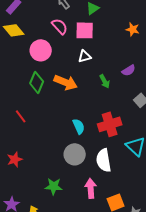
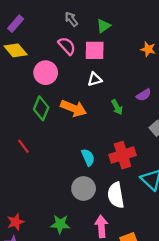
red star: (15, 159) -> (16, 222), moved

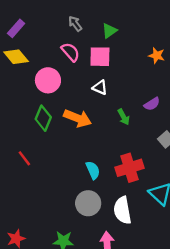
white triangle: (95, 79) -> (100, 87), turned 40

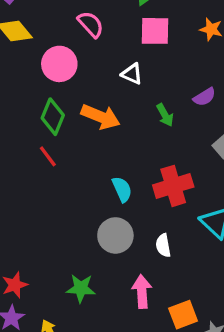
pink square: (100, 57) -> (155, 31), moved
red line: (24, 158) -> (48, 156), moved
white semicircle: (122, 210) -> (163, 245), size x0.6

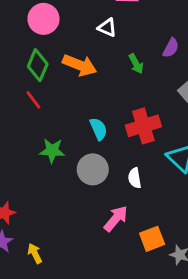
purple semicircle: (205, 97) -> (171, 48), turned -30
green star: (81, 288) -> (52, 151), moved
pink arrow: (142, 292) -> (116, 219), turned 44

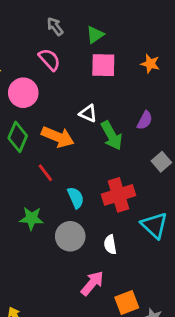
white triangle: (107, 28) -> (88, 113), moved
green arrow: (136, 64) -> (112, 136), size x1.5
red line: (33, 100) -> (45, 173), moved

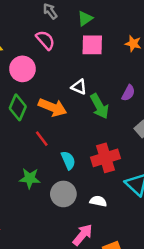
white semicircle: (110, 245) -> (98, 201), turned 112

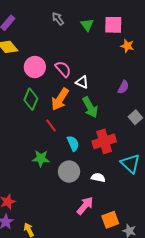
green triangle: (85, 18) -> (87, 25), turned -32
pink semicircle: (45, 40) -> (63, 69), moved
pink square: (92, 45) -> (113, 25), moved
green arrow: (99, 106) -> (90, 107), moved
orange arrow: (53, 107) -> (60, 99), turned 100

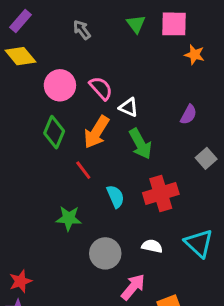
gray arrow: (58, 19) -> (82, 30), moved
cyan triangle: (130, 163) -> (199, 243), moved
gray circle: (69, 172) -> (105, 253), moved

